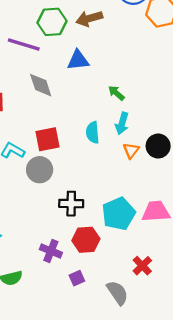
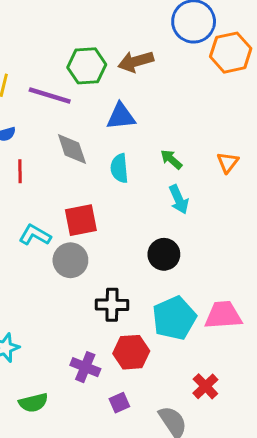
cyan arrow: (122, 123) -> (179, 199), turned -40
cyan semicircle: (93, 132) -> (119, 168), moved
black circle: (158, 146) -> (164, 254), moved
orange triangle: (131, 151) -> (228, 162), moved

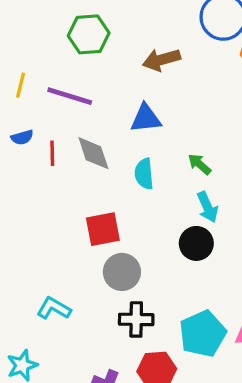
green hexagon: (87, 66) -> (89, 34), moved
red line: (20, 171) -> (52, 153), moved
cyan L-shape: (35, 235) -> (54, 308), moved
black circle: (164, 254) -> (196, 243), moved
gray circle: (70, 260) -> (122, 272), moved

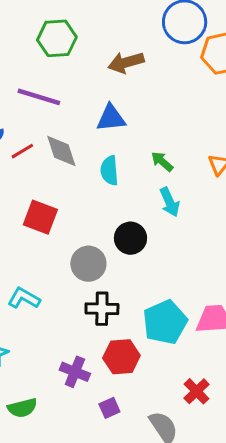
red line: (52, 153) -> (22, 151), turned 60
red square: (103, 229) -> (40, 217), moved, turned 32
black circle: (196, 243) -> (130, 238), moved

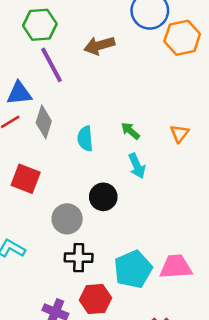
purple line: (39, 97) -> (52, 65), moved, turned 45
blue triangle: (111, 118) -> (19, 93), moved
gray diamond: (61, 151) -> (44, 122), turned 36

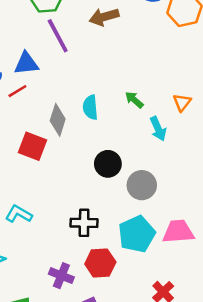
gray diamond: (44, 122) -> (58, 120), moved
cyan arrow: (137, 166) -> (158, 129), moved
gray circle: (67, 219) -> (142, 185), moved

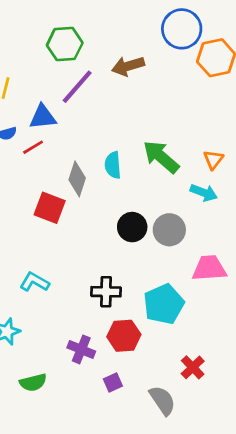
purple line: (58, 36) -> (77, 87), turned 69
green arrow: (134, 100) -> (161, 157), size x1.8
cyan arrow: (158, 129) -> (204, 193), moved, turned -45
gray circle: (142, 185) -> (169, 230), moved
pink trapezoid: (178, 232) -> (209, 268), moved

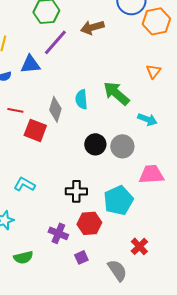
red line: (33, 147) -> (15, 110), moved, turned 42
orange triangle: (213, 160) -> (153, 71), moved

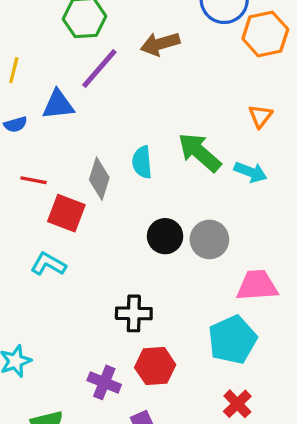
cyan arrow: (147, 119) -> (251, 172), moved
cyan L-shape: (24, 184) -> (48, 264), moved
cyan pentagon: (118, 200) -> (232, 340), moved

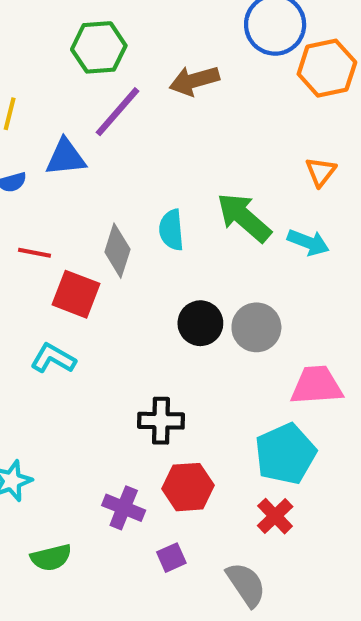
red cross: (237, 404) -> (275, 516), moved

